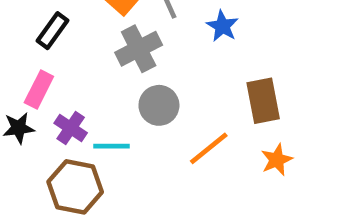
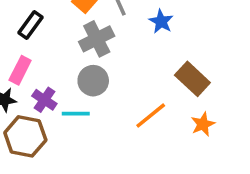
brown rectangle: (263, 101) -> (192, 79), turned -36
gray circle: (159, 105) -> (93, 81), moved
brown hexagon: (75, 187) -> (25, 136), moved

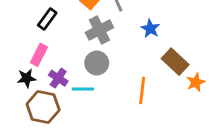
blue star: (161, 21) -> (150, 29), moved
orange line: (151, 115) -> (142, 90), turned -44
orange star: (203, 124) -> (196, 82), moved

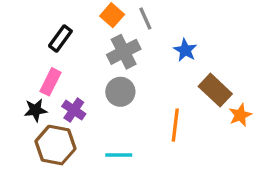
cyan line: (83, 89) -> (119, 155), moved

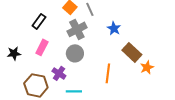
pink rectangle: (50, 82) -> (42, 47), moved
black star: (36, 110) -> (14, 53), moved
purple cross: (74, 110) -> (59, 73), moved

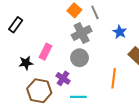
black rectangle: (39, 21) -> (16, 25), moved
black star: (14, 53) -> (26, 63), moved

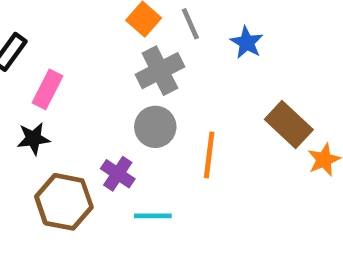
blue star: (120, 32) -> (247, 43), moved
pink rectangle: (45, 52) -> (48, 89), moved
orange line: (114, 78) -> (209, 155), moved

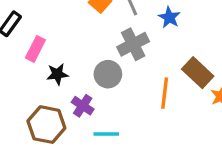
gray cross: (160, 71) -> (133, 44), moved
black star: (33, 139) -> (57, 74), moved
orange line: (209, 155) -> (165, 93), moved

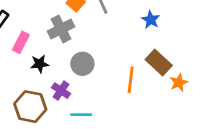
blue star: (169, 17) -> (151, 20), moved
gray cross: (133, 44) -> (61, 29), moved

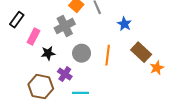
blue star: (151, 20) -> (124, 24), moved
orange line: (131, 80) -> (108, 55), moved

